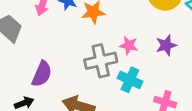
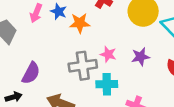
cyan cross: (130, 80) -> (107, 84), turned -30

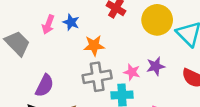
orange star: (80, 23) -> (94, 46), moved
pink star: (108, 54) -> (132, 72), moved

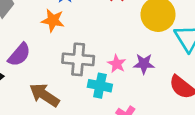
orange star: (94, 46) -> (53, 20), moved

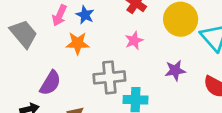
pink star: (117, 64) -> (134, 41), moved, turned 30

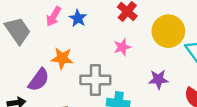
orange star: (78, 43) -> (62, 58), moved

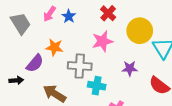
pink star: (122, 47) -> (102, 41), size x1.5

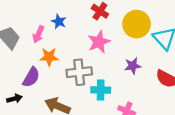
pink arrow: (50, 14) -> (38, 34), moved

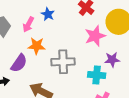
pink star: (99, 42) -> (95, 36), moved
cyan cross: (101, 90) -> (97, 75), moved

